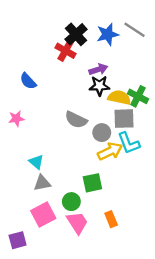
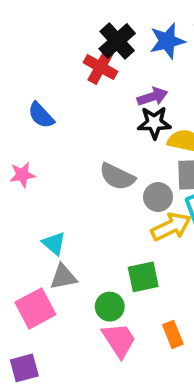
pink square: (43, 214) -> (35, 308), moved

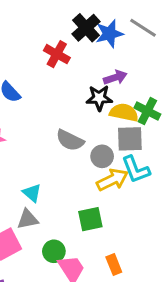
black cross: (117, 41) -> (86, 28), moved
purple arrow: (152, 97) -> (115, 77), moved
cyan triangle: (54, 243) -> (32, 193), moved
green circle: (110, 307) -> (54, 251), moved

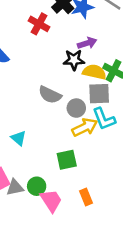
gray triangle: (28, 219) -> (15, 187), moved

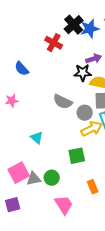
pink trapezoid: (51, 201) -> (64, 205), moved

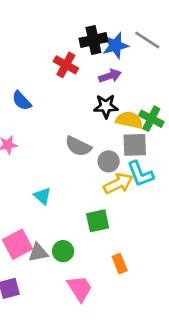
black cross: (74, 25) -> (93, 40), turned 30
purple arrow: (94, 59) -> (110, 76), moved

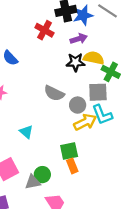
yellow semicircle: (129, 120) -> (94, 58), moved
gray triangle: (38, 253) -> (33, 182), moved
orange rectangle: (120, 264) -> (72, 166), moved

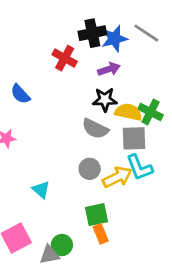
yellow semicircle: (94, 58) -> (128, 112), moved
gray semicircle: (54, 93) -> (95, 129), moved
gray circle: (78, 105) -> (90, 169), moved

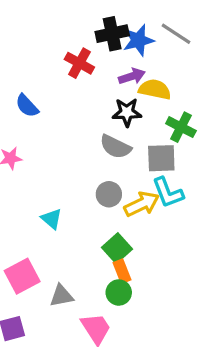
yellow semicircle: (128, 112) -> (155, 89), moved
green square: (97, 215) -> (117, 248), turned -30
green circle: (62, 245) -> (119, 293), moved

